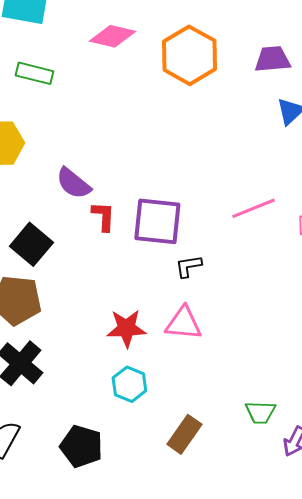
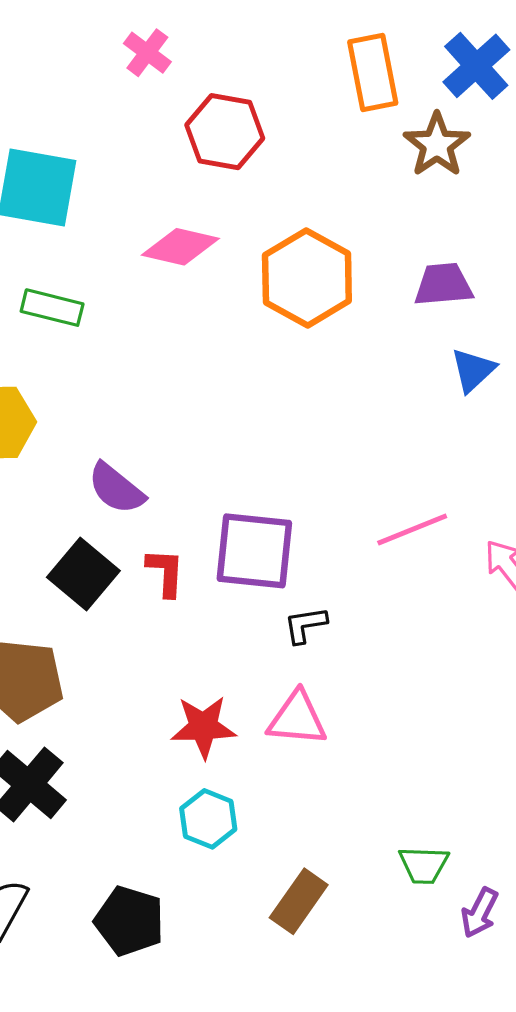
red L-shape: (103, 216) -> (166, 572), moved
black square: (31, 244) -> (83, 574), moved

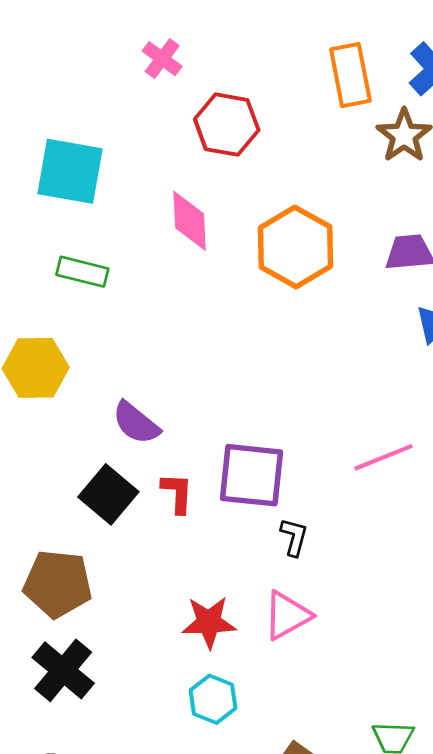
pink diamond: (180, 247) -> (190, 221), turned 74
black L-shape: (305, 625) -> (294, 537), turned 114
pink triangle: (297, 719) -> (287, 615), turned -34

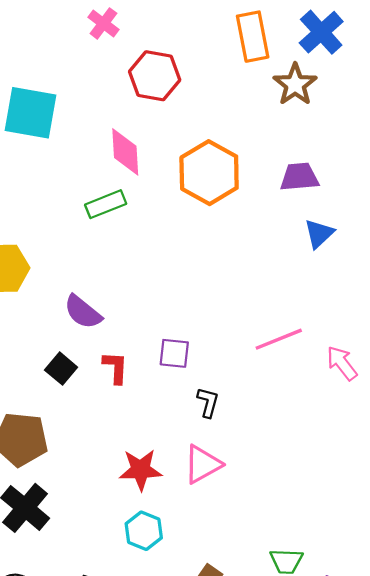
green rectangle: (82, 272) -> (106, 204), moved, turned -36
purple square: (251, 475) -> (174, 353), size x0.6
black square: (108, 494) -> (61, 369), size x0.7

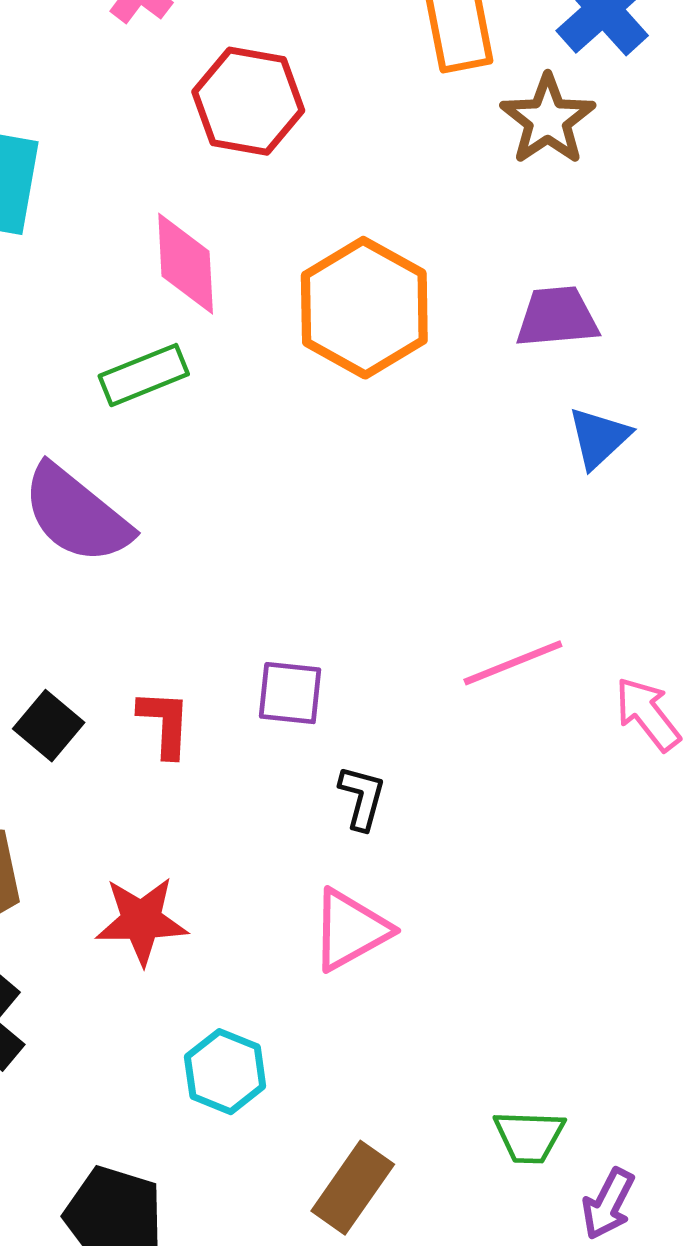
purple semicircle: (83, 312) -> (76, 514), moved, size x1.4
red star: (140, 470) -> (141, 921), moved

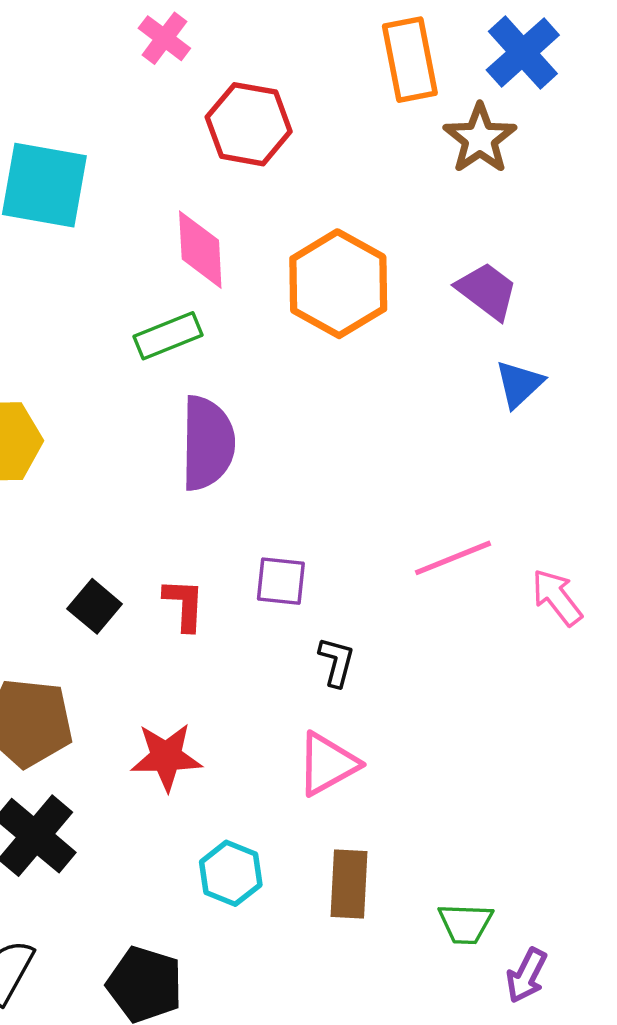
purple trapezoid: (557, 317) -> (487, 291), turned 42
purple semicircle: (76, 514) -> (207, 443), moved, turned -128
brown rectangle: (353, 1188) -> (349, 884), moved, turned -32

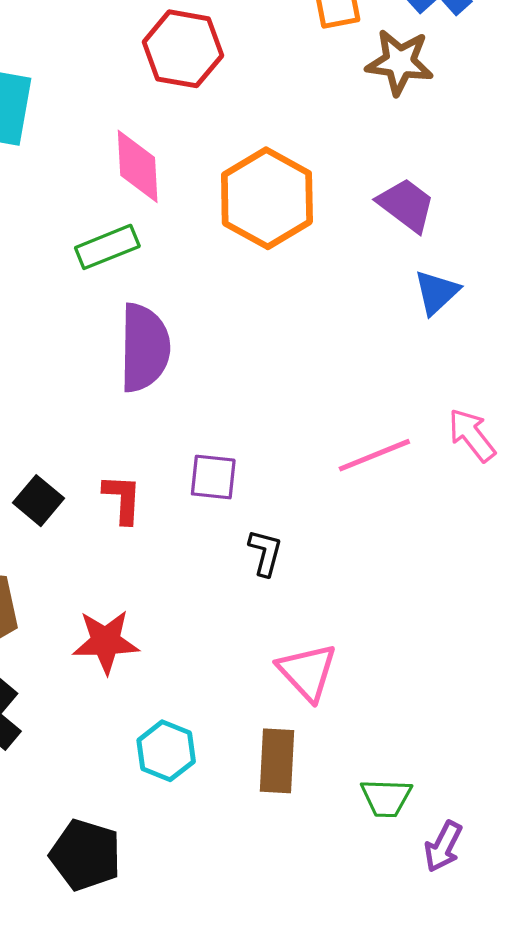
brown star: (480, 139) -> (400, 62), turned -30
pink arrow: (557, 597) -> (472, 435), moved
pink triangle: (328, 764) -> (307, 672), moved, turned -44

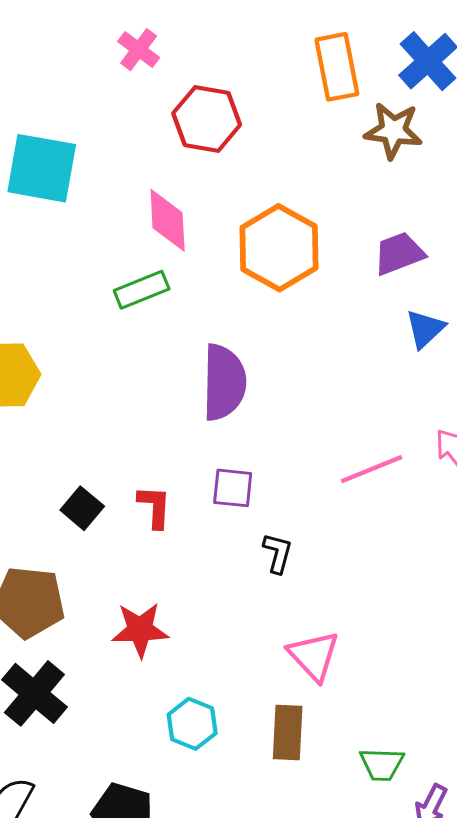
purple trapezoid: (406, 205) -> (399, 254), turned -58
purple semicircle: (144, 348) -> (224, 382), moved

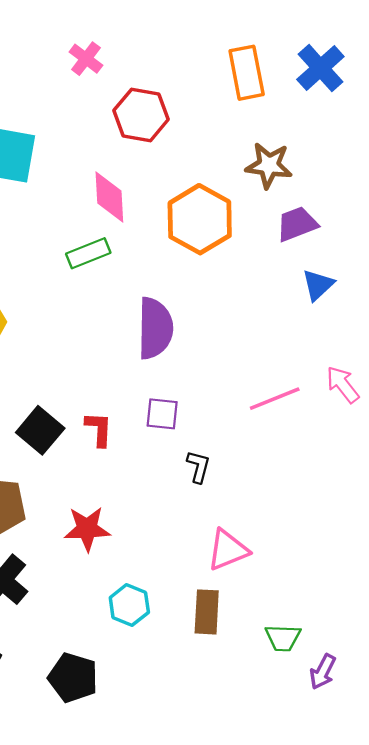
brown star: (393, 131) -> (269, 165), moved
black square: (82, 508) -> (40, 430), size x1.4
pink triangle: (314, 656) -> (228, 550), turned 51

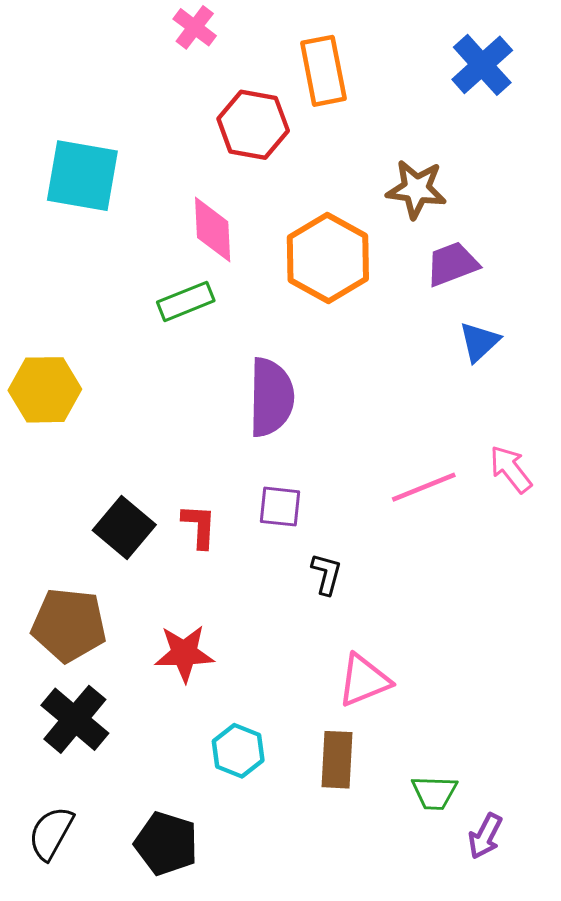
pink cross: (86, 59) -> (195, 27), moved
orange rectangle: (247, 73) -> (323, 71), moved

